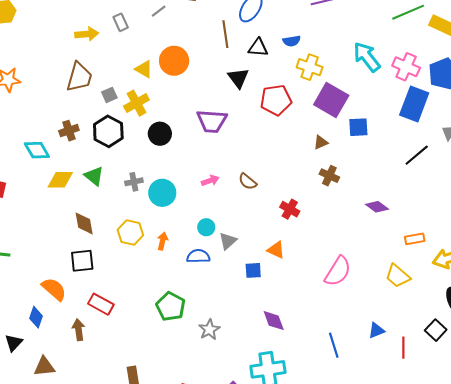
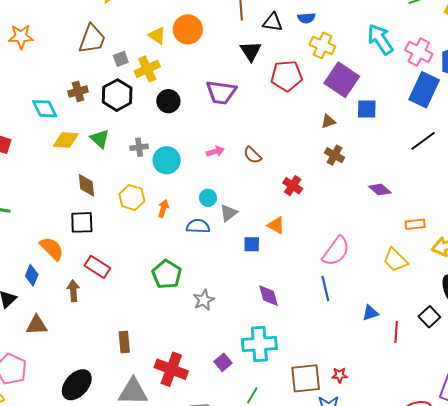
blue line: (334, 345) -> (325, 289), moved

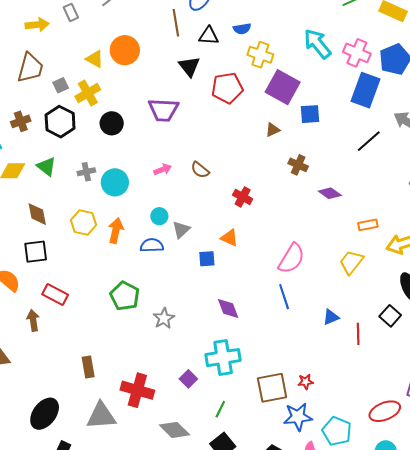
brown cross: (334, 155) -> (298, 165), moved
orange arrow: (163, 208) -> (116, 231), size x1.4
yellow trapezoid: (395, 260) -> (351, 262), turned 88

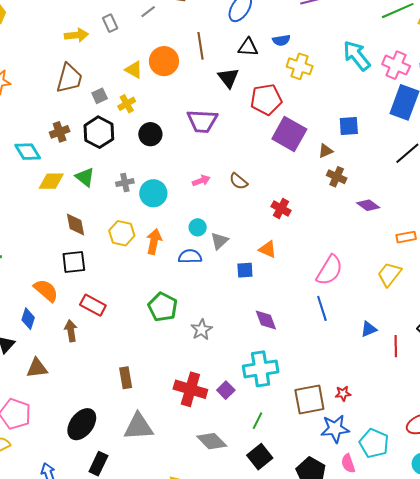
brown line: (176, 23) -> (200, 46), moved
purple square: (283, 87) -> (289, 134), moved
yellow cross: (88, 93) -> (127, 104), size x0.7
brown triangle: (273, 130) -> (326, 151), moved
red cross: (137, 390) -> (190, 389), moved

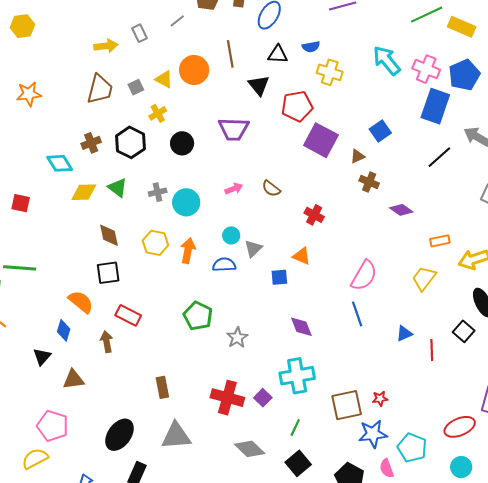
gray square: (100, 96) -> (136, 87), moved
blue square: (349, 126) -> (380, 131), turned -30

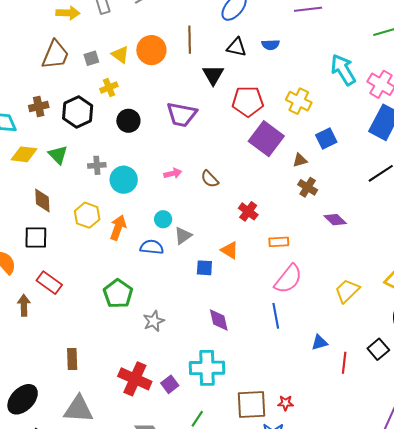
yellow cross: (330, 72) -> (299, 101), moved
orange rectangle: (440, 241) -> (279, 242), moved

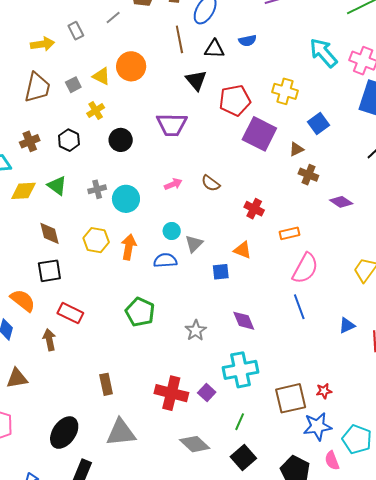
brown line: (190, 40) -> (179, 39), moved
black hexagon: (78, 112) -> (69, 140), size x0.7
gray star: (154, 321) -> (196, 330), moved

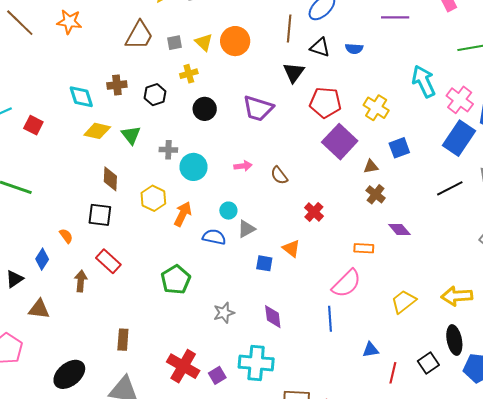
orange rectangle: (290, 233) -> (364, 248), moved
orange semicircle: (23, 300) -> (66, 236), size x0.6

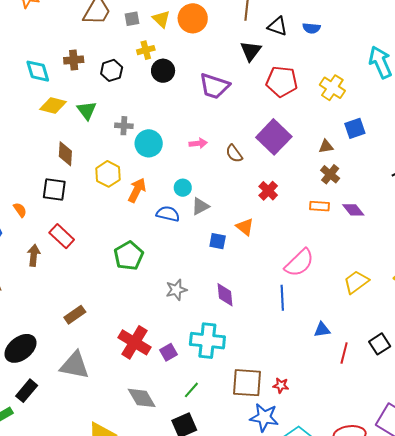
black circle: (205, 109) -> (163, 71), moved
purple square: (340, 142) -> (274, 137), moved
orange rectangle: (364, 248) -> (320, 206), moved
brown rectangle: (123, 340) -> (75, 315), turned 50

